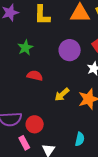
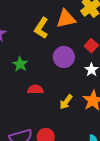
yellow L-shape: (42, 15) -> (41, 28), moved, turned 45

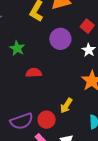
yellow arrow: (66, 102) -> (66, 106), moved

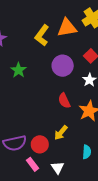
red semicircle: (34, 73) -> (64, 101), moved, turned -119

